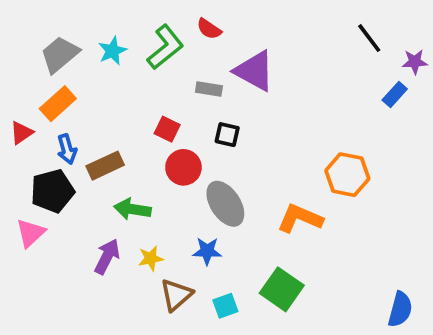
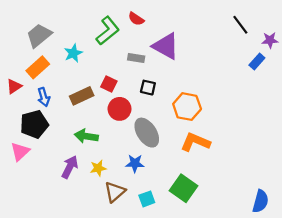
cyan star: (112, 51) -> (73, 53), moved
brown rectangle: (105, 166) -> (82, 96), moved
orange hexagon: (347, 175) -> (187, 107), moved

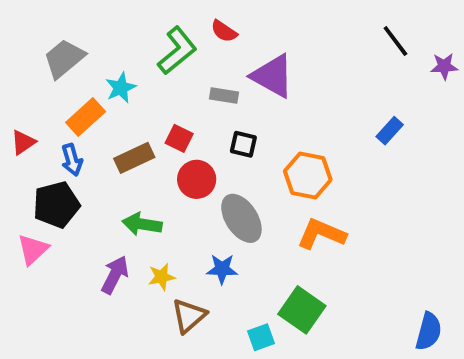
blue rectangle: (257, 61) -> (390, 131), moved
orange rectangle: (38, 67) -> (86, 117), moved
cyan square: (147, 199) -> (261, 337), moved

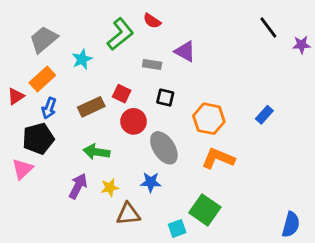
purple triangle: (273, 76) -> (185, 51), size x0.7
orange rectangle: (86, 117) -> (42, 79), moved
blue rectangle: (390, 131) -> (264, 115), moved
blue arrow: (72, 160) -> (49, 108), turned 36
brown triangle: (189, 316) -> (128, 214), turned 35

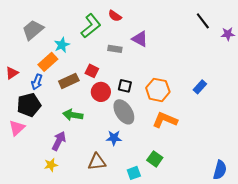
orange rectangle: (42, 79) -> (48, 62), moved
black square: (165, 98) -> (125, 86), moved
yellow star: (110, 187) -> (51, 165), moved
green square: (205, 210) -> (155, 159), size x0.7

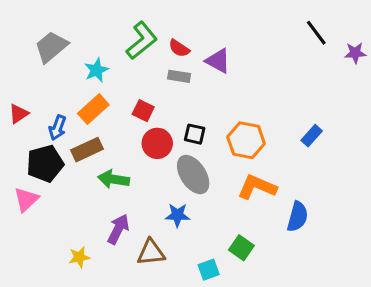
red semicircle: (115, 16) -> (179, 48), moved
orange rectangle: (48, 62) -> (93, 109), moved
brown rectangle: (69, 81) -> (87, 150), moved
purple arrow: (59, 141) -> (118, 229), moved
blue semicircle: (220, 170) -> (298, 217), moved

